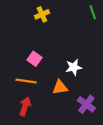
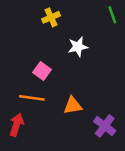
white star: (74, 67) -> (78, 47), moved
red arrow: (25, 106) -> (16, 125), moved

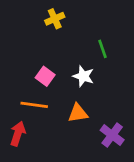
green line: (112, 15) -> (103, 49), moved
white star: (78, 47) -> (83, 76), moved, turned 30

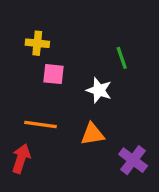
yellow cross: (55, 19) -> (37, 43), moved, turned 30
pink square: (45, 76) -> (54, 74), moved, turned -30

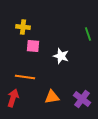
green line: (122, 58) -> (88, 34), moved
orange triangle: (92, 134) -> (52, 97), moved

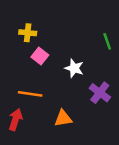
pink square: (33, 46) -> (40, 56), turned 32
purple cross: (82, 99) -> (100, 93), moved

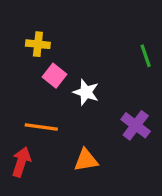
white star: (74, 68) -> (86, 92), moved

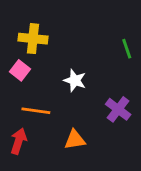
yellow cross: (38, 44) -> (33, 39), size x1.4
pink square: (54, 76) -> (20, 70), moved

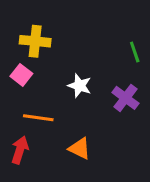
purple cross: (118, 109) -> (126, 98), moved
orange triangle: (75, 140) -> (80, 148), turned 35

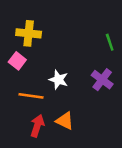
white star: (80, 86) -> (58, 80), moved
red arrow: (20, 150) -> (37, 126), moved

